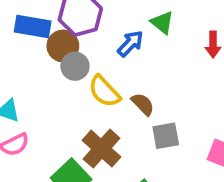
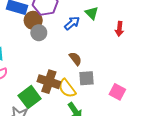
yellow semicircle: (104, 91) -> (67, 88), moved
brown cross: (102, 149) -> (49, 82), turned -30

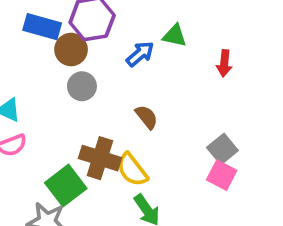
green triangle: (92, 13) -> (175, 36), turned -32
gray circle: (39, 33) -> (82, 86), moved
gray square: (87, 78) -> (222, 149), moved, turned -35

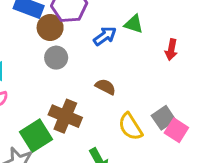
brown semicircle: (147, 117) -> (105, 87), turned -30
yellow semicircle: (132, 170) -> (130, 127), moved
pink square: (222, 175) -> (176, 130), moved

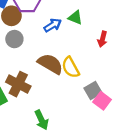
brown semicircle: (105, 87) -> (50, 64), size x1.6
yellow semicircle: (130, 127) -> (71, 67), moved

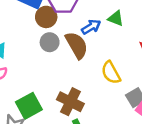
brown semicircle: (50, 64) -> (77, 45), moved, turned 30
brown cross: (18, 84) -> (70, 102), moved

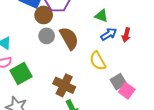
blue arrow: (91, 27) -> (109, 34), moved
green square: (29, 106) -> (21, 74), moved

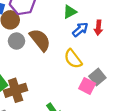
green triangle: (101, 16) -> (70, 12), turned -40
brown cross: (64, 85) -> (16, 90), moved, turned -35
pink square: (127, 91) -> (87, 86), moved

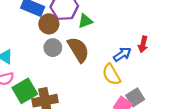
green triangle: (70, 12) -> (85, 21), moved
blue arrow: (80, 30) -> (122, 54), moved

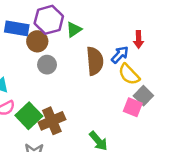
brown semicircle: (78, 50) -> (95, 61), moved, turned 40
yellow semicircle: (111, 74) -> (129, 74), moved

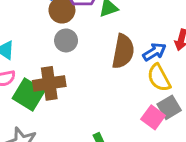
green square: (29, 116) -> (29, 95), turned -30
brown cross: (52, 121) -> (49, 83), moved

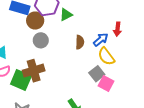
brown semicircle: (123, 51) -> (80, 42), size x0.6
gray square: (169, 107) -> (97, 74), moved

